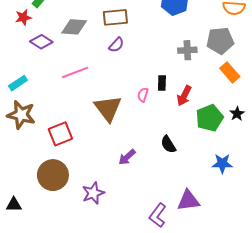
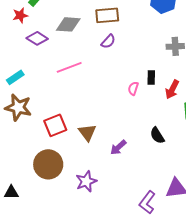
brown triangle: (108, 108) -> (87, 132), moved, size x0.7

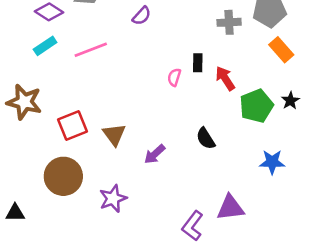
cyan rectangle: (15, 77) -> (45, 46), moved
red arrow: (172, 89) -> (225, 78), turned 120

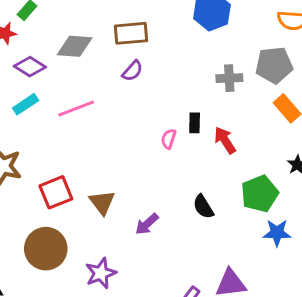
green pentagon: (256, 106) -> (260, 194), moved

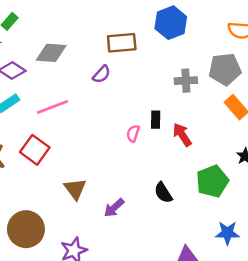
brown rectangle: (131, 33) -> (122, 43), moved
red square: (56, 192) -> (35, 150), moved, turned -32
blue star: (277, 233) -> (227, 233), moved

